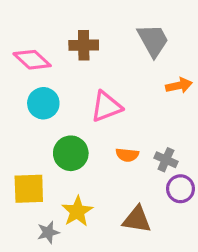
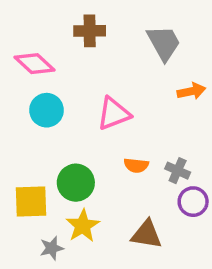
brown cross: (84, 45) -> (90, 31), moved
green circle: (71, 153) -> (76, 183), moved

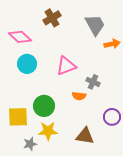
brown cross: (90, 31) -> (52, 18), turned -30
orange arrow: (191, 91) -> (112, 44), moved
gray cross: (178, 171) -> (93, 82), moved
yellow star: (83, 226) -> (48, 131), turned 30

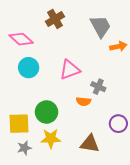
gray star: (30, 144) -> (24, 148), moved

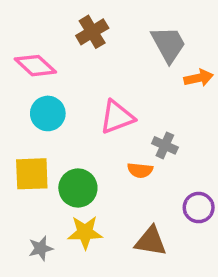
yellow square: (19, 124) -> (32, 174), moved

